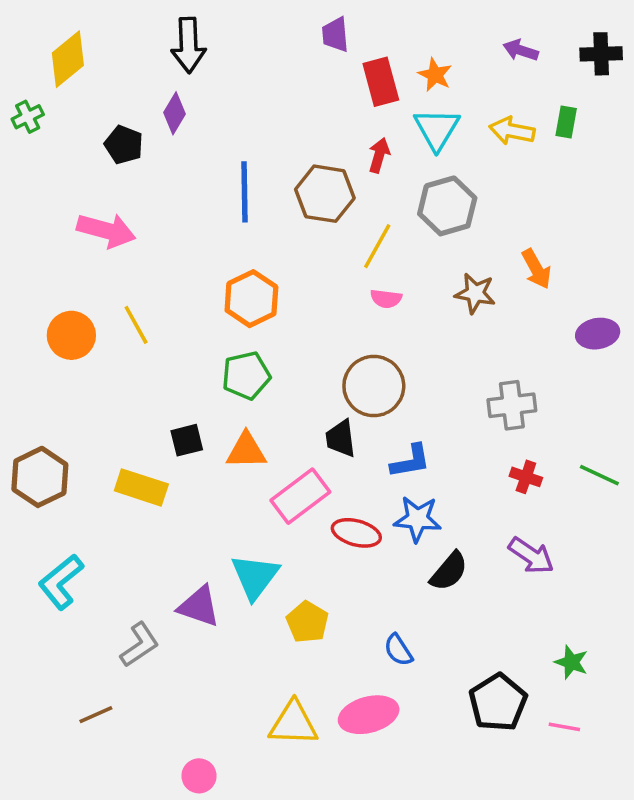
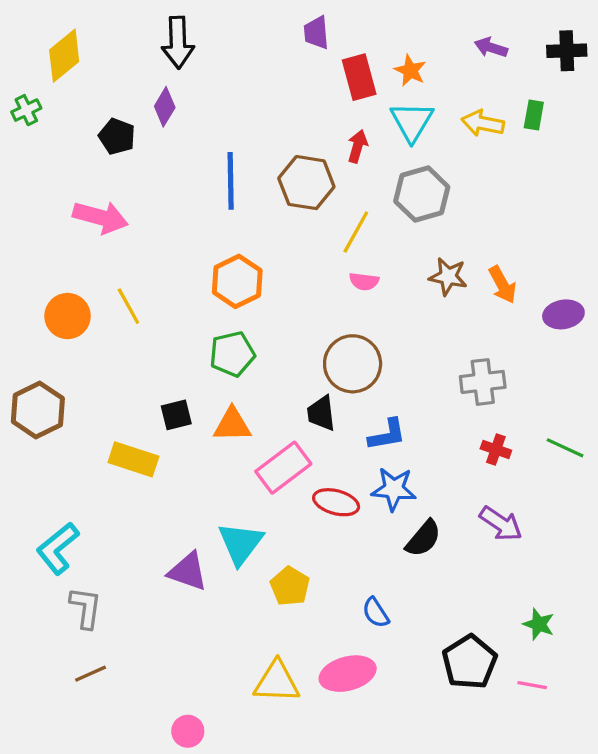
orange arrow: (536, 269) -> (502, 285), moved
brown hexagon: (40, 477) -> (38, 410), moved
gray L-shape: (140, 645) -> (86, 608), moved, turned -48

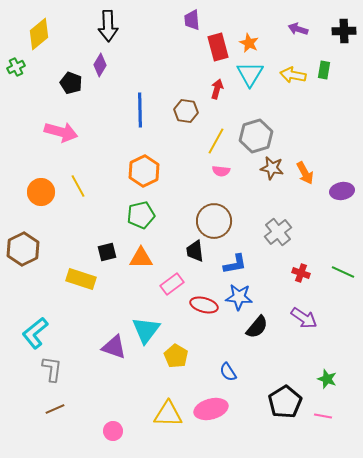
brown hexagon: (306, 183) -> (186, 111), size x0.7
gray hexagon: (422, 194) -> (256, 136), moved
gray cross: (483, 382) -> (278, 232), moved, turned -32
pink rectangle: (283, 468) -> (172, 284), size x0.7
pink circle: (188, 731) -> (113, 431), moved

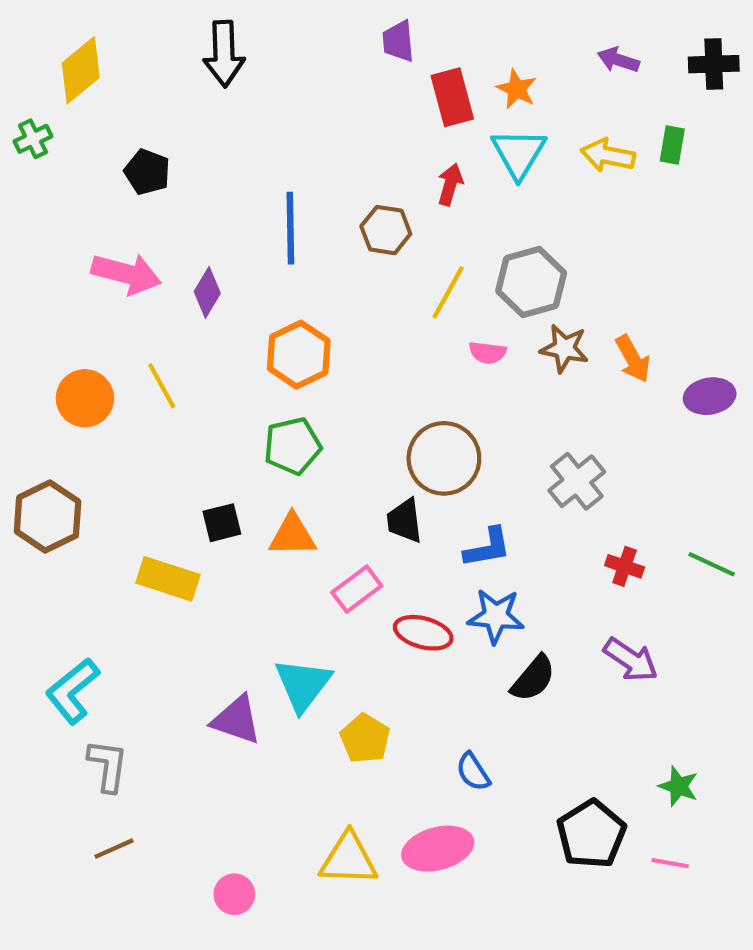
purple diamond: (100, 65) -> (207, 292), moved
pink semicircle: (221, 171) -> (488, 353), moved

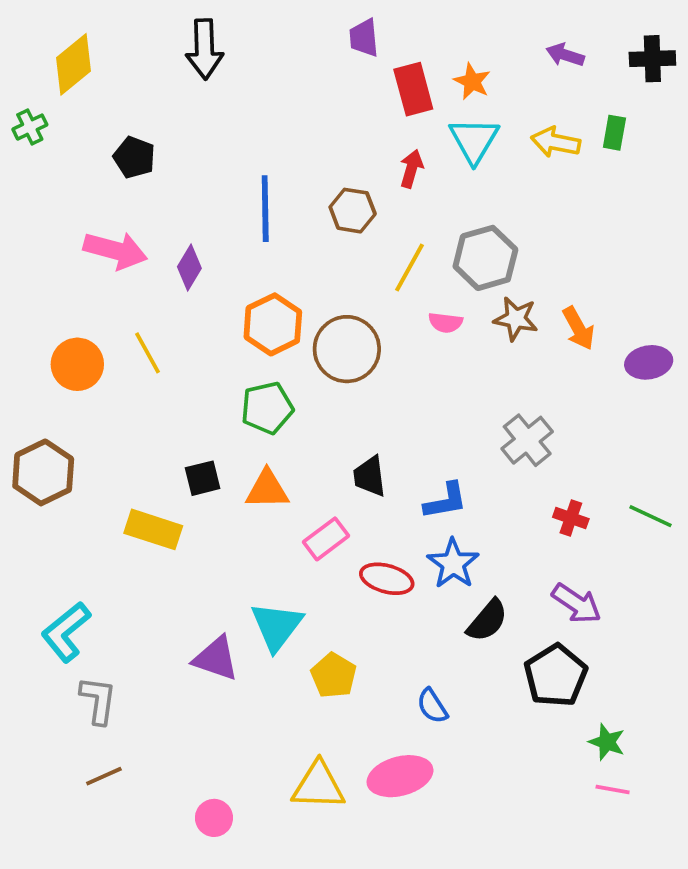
brown circle: (444, 458) -> (347, 349), moved
blue star: (496, 616) -> (453, 564), turned 30
green star: (678, 786) -> (607, 742), moved
black pentagon: (591, 834) -> (556, 676), moved

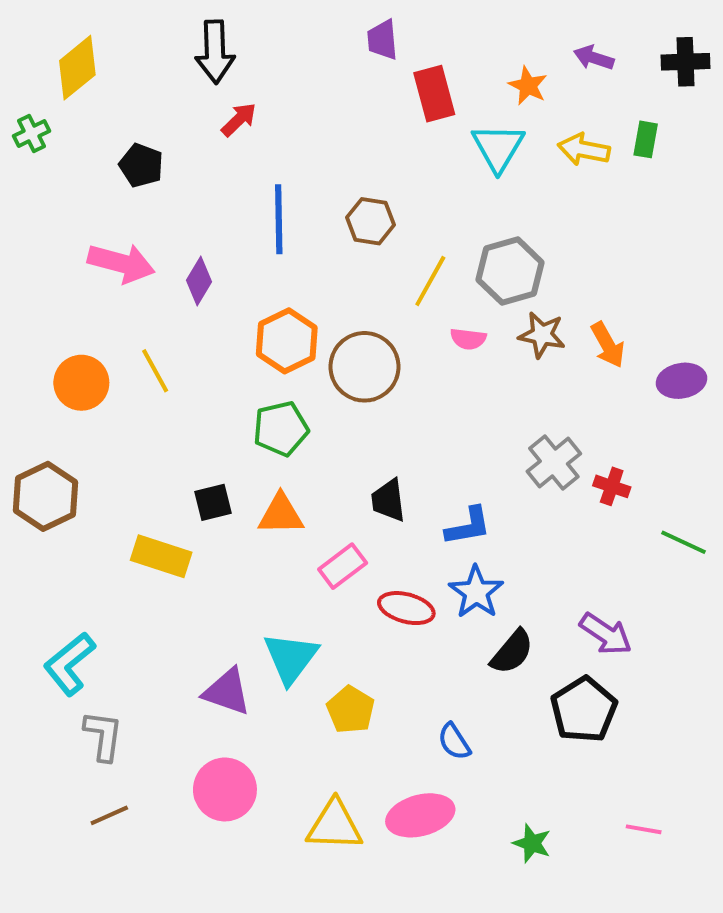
orange star: (472, 81) -> (528, 86), moved
red arrow: (411, 169) -> (239, 120), moved, turned 30
red cross: (571, 518) -> (612, 486), moved
green star: (607, 742) -> (532, 843), moved
pink circle: (214, 818) -> (225, 789), moved, size x1.6

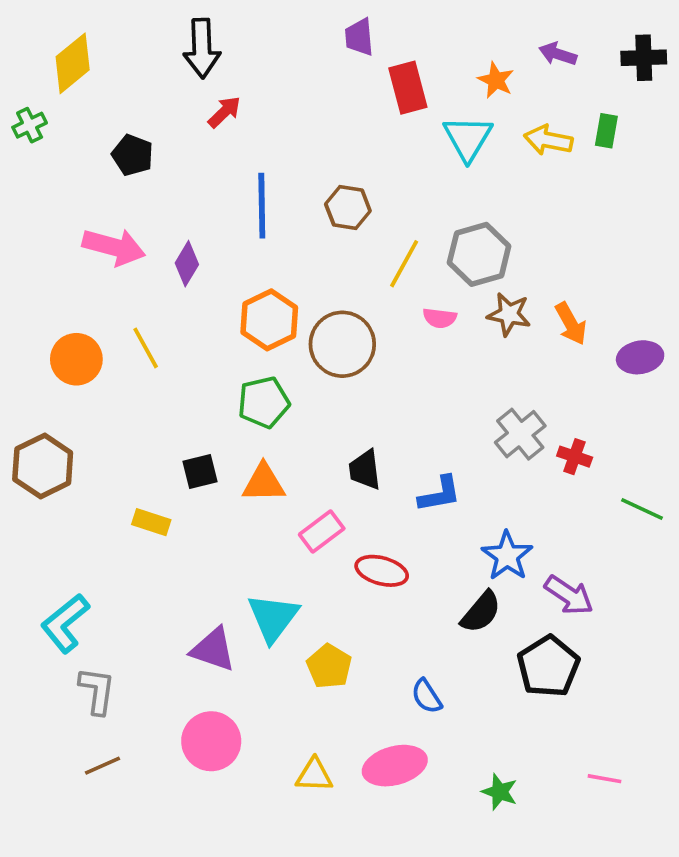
yellow rectangle: (161, 556) -> (151, 522), size x0.7
blue star: (476, 592) -> (507, 556), moved
yellow triangle: (335, 825) -> (314, 775), size x0.7

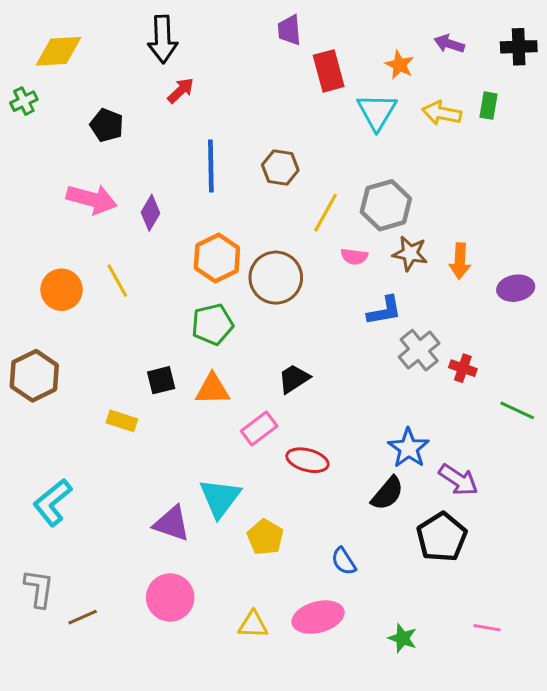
yellow diamond: (73, 63) -> (58, 51), turned 36
orange arrow: (571, 324) -> (460, 261), turned 32
black trapezoid: (365, 470) -> (294, 379), turned 64
blue L-shape: (440, 494) -> (384, 311), moved
gray L-shape: (97, 691) -> (39, 588), moved

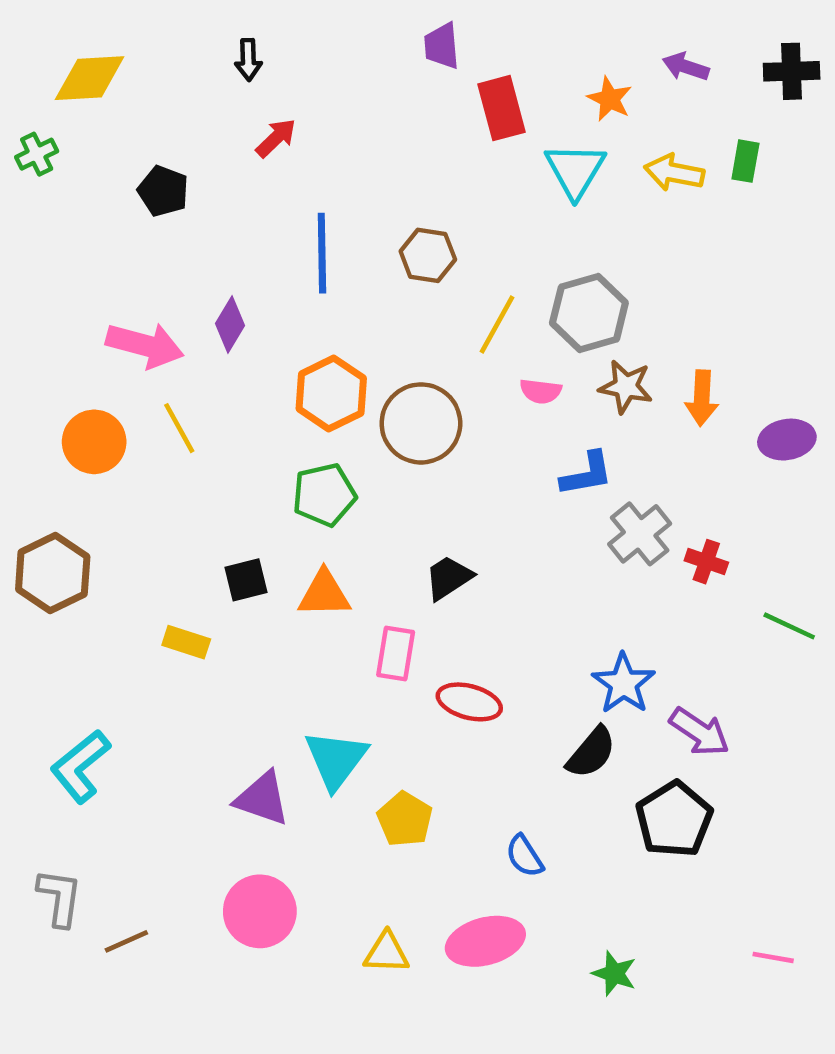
black arrow: (163, 39) -> (248, 60), size x0.6
pink arrow: (92, 199) -> (145, 345), moved
pink rectangle: (259, 428) -> (396, 654), turned -44
pink line: (487, 628) -> (773, 957), moved

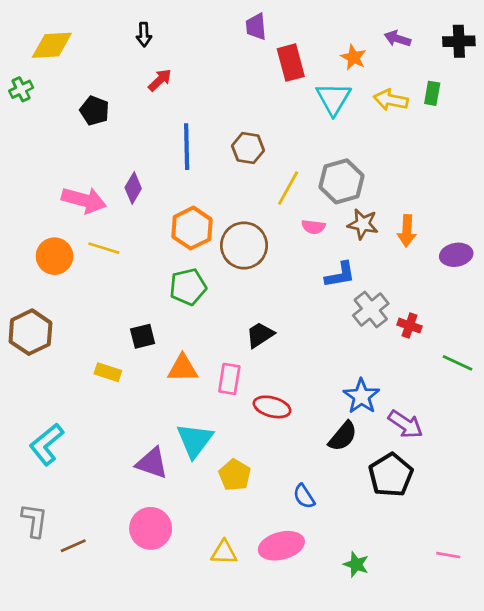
yellow line: (179, 428) -> (104, 248), turned -44
orange triangle: (324, 594) -> (183, 368), moved

